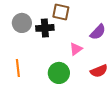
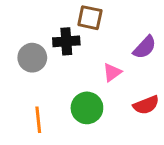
gray circle: (22, 23) -> (32, 58), moved
orange line: (18, 68) -> (38, 120), moved

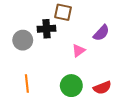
red semicircle: (146, 105) -> (102, 88), moved
green circle: (87, 108) -> (71, 86), moved

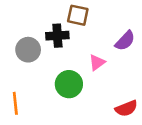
orange line: (27, 84) -> (15, 103), moved
green circle: (71, 86) -> (69, 84), moved

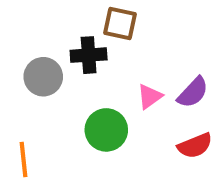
purple semicircle: (125, 41) -> (193, 92), moved
red semicircle: (126, 108) -> (195, 146), moved

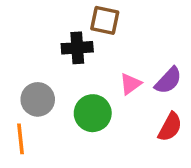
gray circle: (43, 77) -> (38, 99), moved
red semicircle: (195, 146) -> (170, 127), turned -40

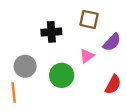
brown square: (105, 20) -> (89, 19), moved
purple semicircle: (168, 80) -> (112, 42), moved

